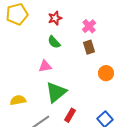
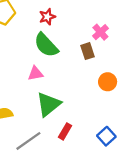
pink cross: (89, 26) -> (100, 32), moved
green semicircle: (54, 42) -> (46, 45), size x1.6

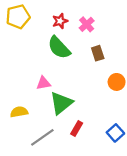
pink cross: (100, 32) -> (87, 24), moved
pink triangle: (35, 74) -> (43, 83), moved

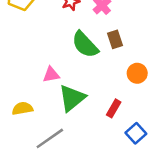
green semicircle: (59, 48) -> (85, 45), moved
red rectangle: (77, 128) -> (114, 108), moved

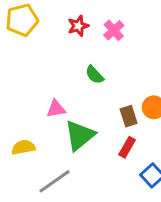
brown rectangle: (115, 39) -> (129, 116), moved
green semicircle: (85, 45) -> (95, 75), size x0.6

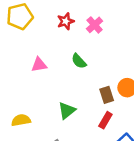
pink triangle: (56, 109) -> (39, 65), moved
green triangle: (80, 135) -> (67, 111), size x0.7

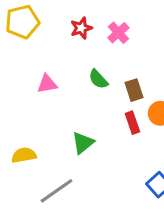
brown rectangle: (107, 95) -> (134, 90), moved
red rectangle: (105, 120) -> (132, 123), moved, turned -49

